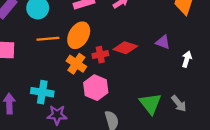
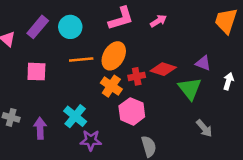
cyan cross: (42, 92) -> (75, 116), turned 30
green triangle: (150, 104) -> (190, 88), moved
gray arrow: (179, 104) -> (204, 128), moved

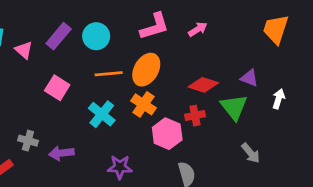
pink square: (36, 72) -> (57, 88), turned 30
red cross: (137, 76) -> (195, 116), moved
cyan cross: (75, 116) -> (102, 114), moved
purple arrow: (40, 128) -> (61, 153), turned -95

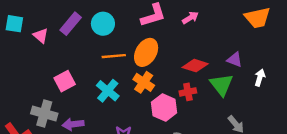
orange trapezoid: (276, 29) -> (257, 18), turned -120
pink square: (57, 88) -> (65, 81), moved, turned 30
gray cross: (28, 141) -> (44, 113), size x1.5

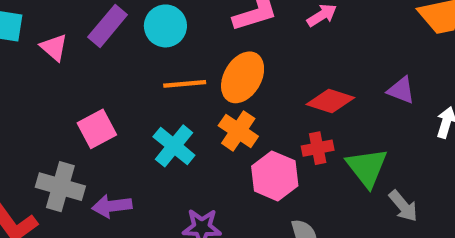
green triangle: (221, 85) -> (367, 167), moved

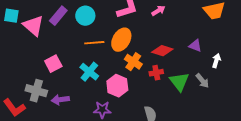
pink triangle: (54, 47) -> (33, 26), size x1.6
orange cross: (238, 131) -> (133, 62), moved
pink hexagon: (275, 176) -> (117, 86), moved
gray arrow: (403, 206) -> (202, 81), moved

